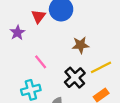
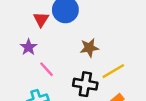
purple star: (17, 33) -> (29, 47), moved
black cross: (75, 78) -> (85, 84), turned -35

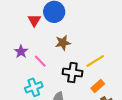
purple star: (29, 47) -> (21, 52), moved
brown star: (89, 48) -> (63, 43), moved

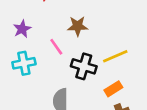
pink line: (40, 61) -> (56, 47), moved
cyan cross: (34, 87) -> (24, 63), moved

